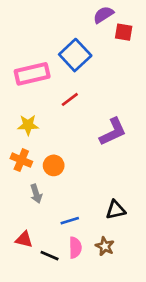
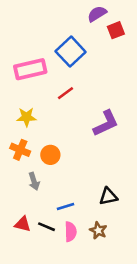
red square: (124, 32) -> (116, 30), turned -30
black line: (50, 256) -> (47, 227), moved

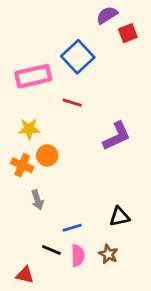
red line: (66, 93) -> (72, 103), turned 54
orange circle: (50, 155) -> (47, 155), moved
red triangle: (23, 224) -> (25, 275), moved

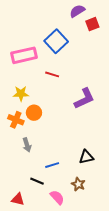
pink semicircle: (78, 256) -> (57, 197), moved, turned -42

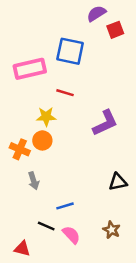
blue square: (56, 41) -> (70, 51), turned -35
yellow star: (21, 94) -> (46, 117), moved
black triangle: (86, 157) -> (118, 182), moved
brown star: (78, 184) -> (112, 230), moved
pink semicircle: (57, 197) -> (71, 235), moved

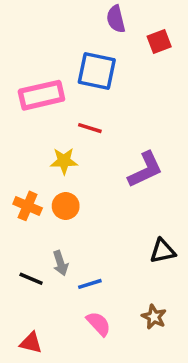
purple semicircle: (96, 13) -> (116, 19), moved, turned -72
orange circle: (42, 140) -> (66, 206), moved
gray arrow: (34, 181) -> (60, 263), moved
black line: (46, 226) -> (31, 279), moved

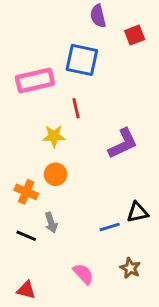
red line: (90, 128) -> (76, 108), turned 60
orange cross: (28, 206) -> (26, 192), moved
blue line: (90, 284) -> (110, 227), moved

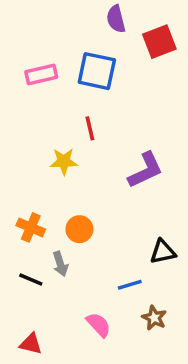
red square: (135, 35) -> (159, 42), size x1.4
pink rectangle: (35, 80) -> (41, 75), moved, size x0.7
orange circle: (55, 174) -> (79, 229), moved
blue line: (110, 227) -> (130, 285), moved

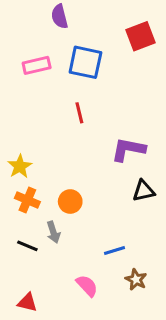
purple semicircle: (116, 19) -> (59, 16), moved
yellow star: (64, 161) -> (20, 166), moved, turned -30
purple L-shape: (145, 170) -> (128, 150), turned -144
black triangle: (163, 252) -> (144, 191), moved

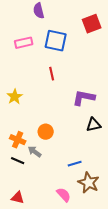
yellow star: (20, 166) -> (15, 97), moved
orange cross: (27, 200) -> (18, 140), moved
gray arrow: (53, 232) -> (35, 152), turned 144
brown star: (136, 280) -> (89, 183), size x1.5
pink semicircle: (87, 286) -> (64, 195), moved

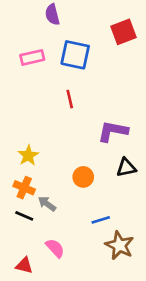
yellow star: (15, 97) -> (28, 155), moved
orange circle: (46, 132) -> (83, 177), moved
pink semicircle: (64, 195) -> (55, 248), moved

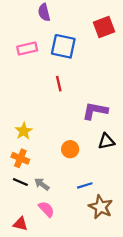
gray arrow: (47, 204) -> (42, 184), moved

